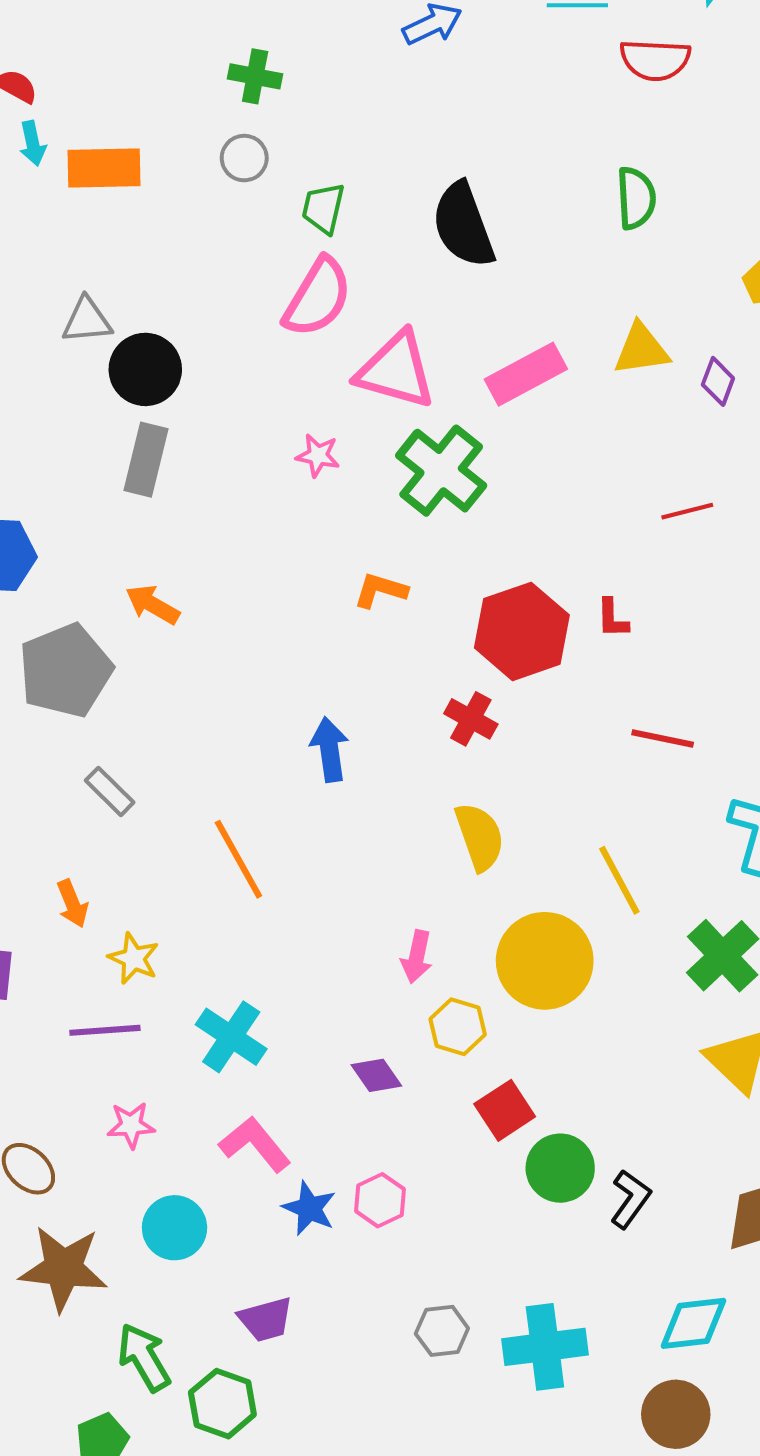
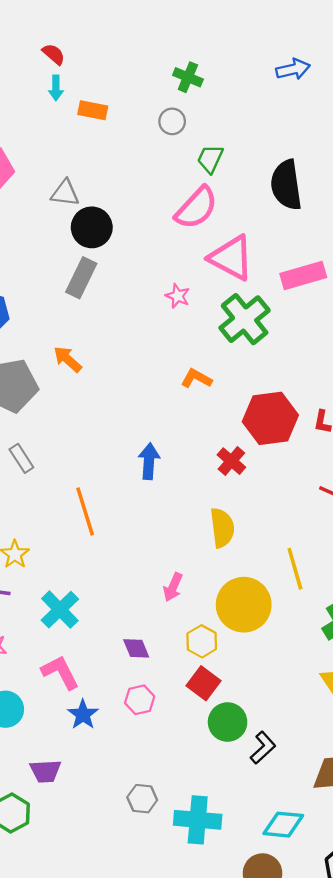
orange rectangle: (104, 168) -> (93, 110), size x0.7
yellow hexagon: (458, 1027) -> (202, 641), moved
red square: (505, 1110) -> (203, 683), turned -32
pink hexagon: (380, 1200) -> (140, 700), moved

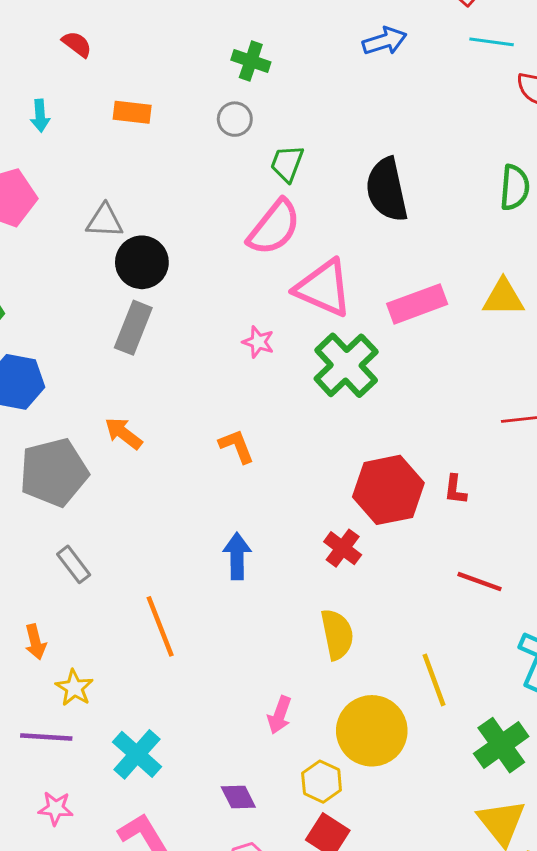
cyan arrow: (56, 88) -> (40, 116), moved
orange L-shape: (196, 379) -> (237, 446), moved, turned 44

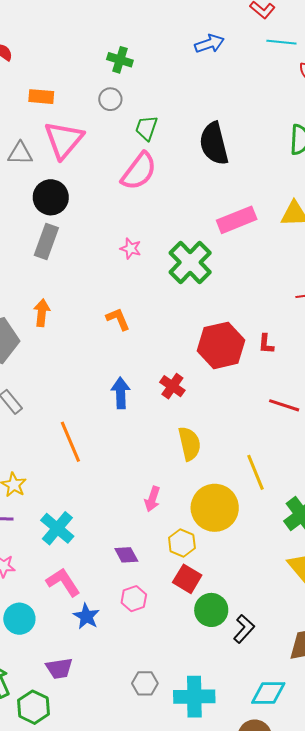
gray triangle: (105, 221) -> (20, 153), moved
pink triangle: (323, 288) -> (64, 140), moved, turned 48
orange arrow: (123, 433) -> (42, 313), turned 60
red cross: (343, 548) -> (172, 386), moved

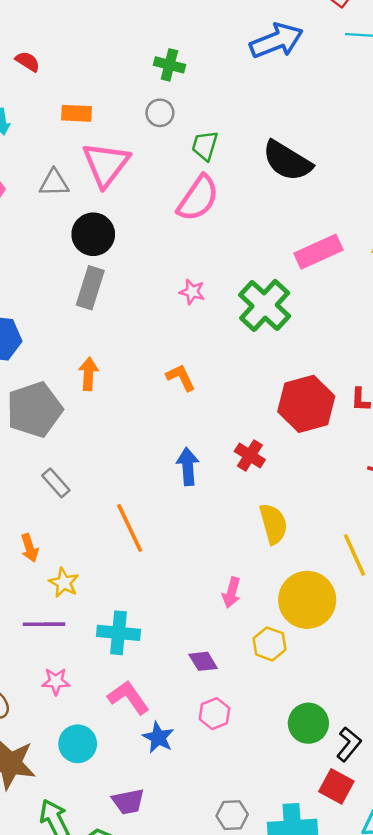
blue arrow: (209, 44) -> (276, 41), size x1.5
black semicircle: (214, 144) -> (287, 161), turned -42
cyan cross: (57, 528) -> (119, 633), turned -32
red square: (187, 579) -> (336, 786), moved

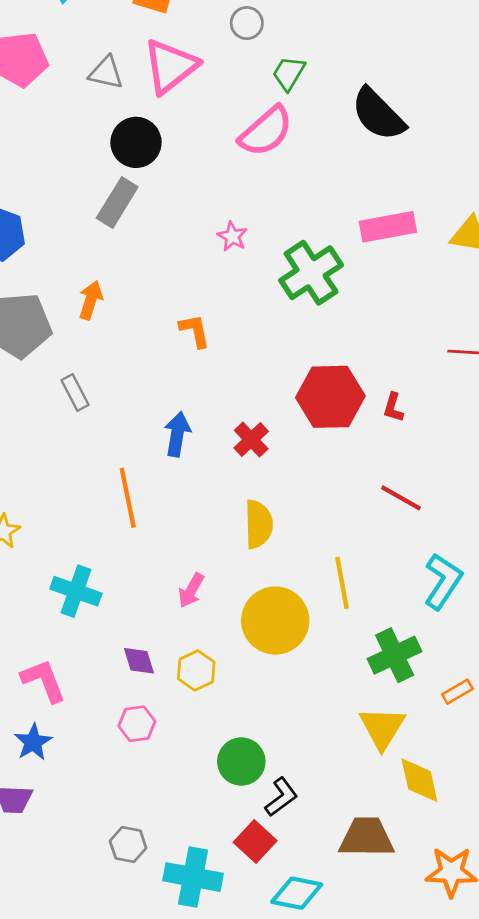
gray rectangle: (56, 483) -> (75, 392), moved
orange line: (130, 528) -> (128, 498), moved
cyan cross: (119, 633) -> (76, 591), moved
yellow hexagon: (269, 644) -> (196, 670), moved
blue star: (158, 737) -> (33, 742), moved

